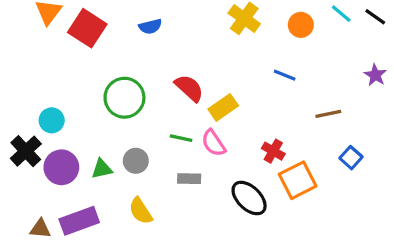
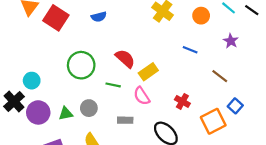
purple star: (375, 75) -> (231, 41), moved
brown line: (328, 114) -> (220, 76), turned 49
green line: (181, 138) -> (113, 85), moved
orange square: (298, 180) -> (213, 121), moved

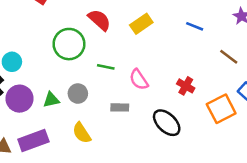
red semicircle: (125, 59) -> (99, 20), moved
yellow rectangle: (148, 72) -> (141, 24), moved

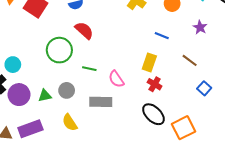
yellow rectangle: (141, 24) -> (149, 63), moved, turned -36
gray rectangle: (120, 107) -> (101, 102), size x1.5
orange square: (221, 109) -> (183, 128), moved
black ellipse: (167, 123) -> (153, 114), moved

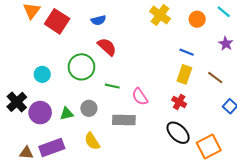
yellow rectangle: (149, 63) -> (184, 74), moved
cyan circle: (13, 65) -> (42, 74), moved

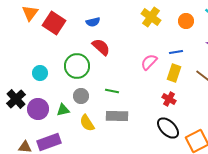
blue line: (187, 52) -> (176, 52), turned -32
green line: (112, 86) -> (112, 91), moved
pink semicircle: (140, 97) -> (149, 62), moved, turned 78
gray circle: (89, 108) -> (81, 96), moved
yellow semicircle: (92, 141) -> (87, 123), moved

